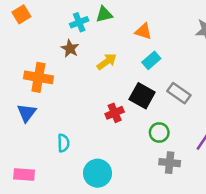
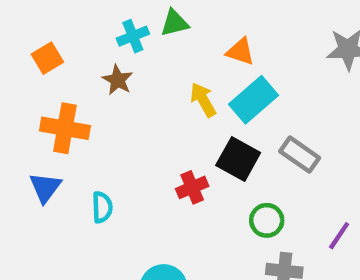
orange square: (21, 14) -> (47, 58), moved
cyan rectangle: (151, 60) -> (254, 100), size x1.5
yellow arrow: (107, 62) -> (203, 100), moved, turned -84
cyan semicircle: (63, 143) -> (102, 207), moved

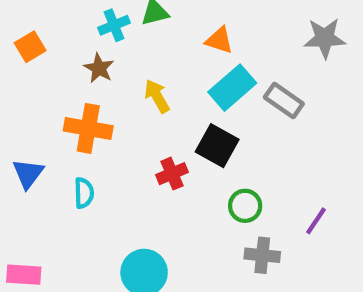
yellow arrow: (203, 100) -> (157, 96), moved
orange cross: (65, 128) -> (88, 128), moved
gray rectangle: (300, 155) -> (284, 100), moved

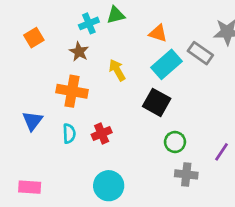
gray rectangle: (284, 100) -> (200, 53), moved
red cross: (172, 174) -> (102, 134), moved

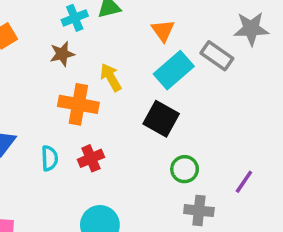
orange triangle: (158, 33) -> (163, 31), turned 36
brown star: (79, 52) -> (62, 54), turned 30
orange cross: (72, 91) -> (78, 104), moved

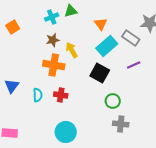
brown star: (62, 54) -> (53, 40), moved
red cross: (91, 158) -> (61, 95), turned 32
purple line: (244, 182) -> (134, 65), moved, turned 32

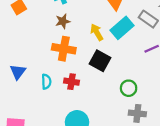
yellow arrow: (72, 50) -> (97, 32), moved
black square: (100, 73) -> (100, 61), moved

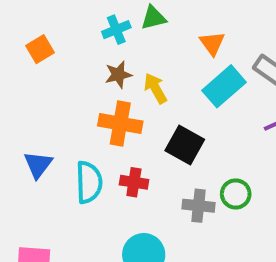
yellow arrow: (97, 32) -> (155, 88), moved
cyan semicircle: (46, 82) -> (89, 182), size x1.5
gray cross: (137, 113) -> (198, 206), moved

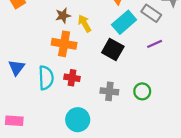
black square: (185, 145) -> (113, 49), moved
green circle: (236, 194) -> (142, 91), moved

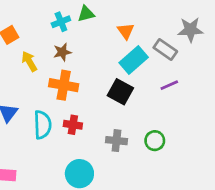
yellow arrow: (84, 23) -> (29, 61), moved

